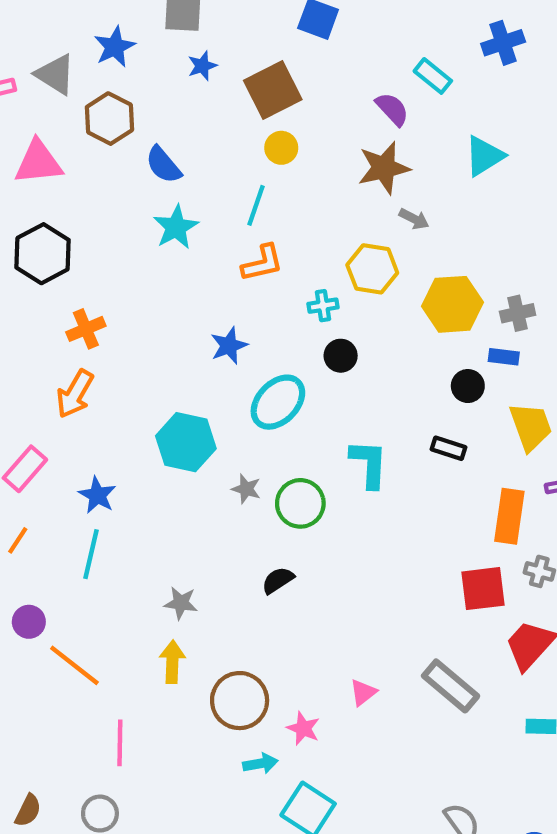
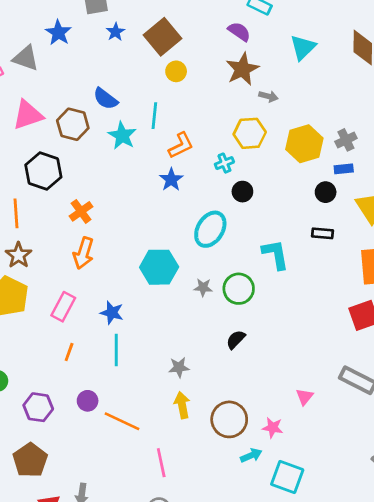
brown hexagon: (109, 119) -> (73, 124), moved
cyan line: (256, 205) -> (154, 116), moved
blue star: (229, 346) -> (171, 180), moved

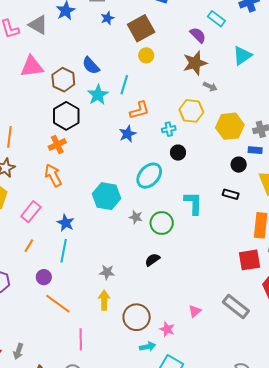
black hexagon: (43, 171) -> (66, 116), moved
orange arrow: (83, 253) -> (53, 175), turned 125
purple circle: (88, 401) -> (44, 277), moved

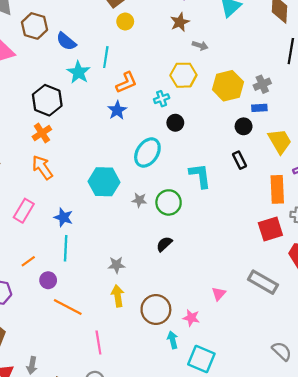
brown star: (195, 63) -> (180, 22), size x0.7
brown hexagon: (63, 80) -> (35, 26), moved
black rectangle: (231, 194) -> (239, 160), turned 56
orange line: (29, 246) -> (28, 261), moved, turned 32
cyan arrow: (148, 347) -> (173, 340), turned -84

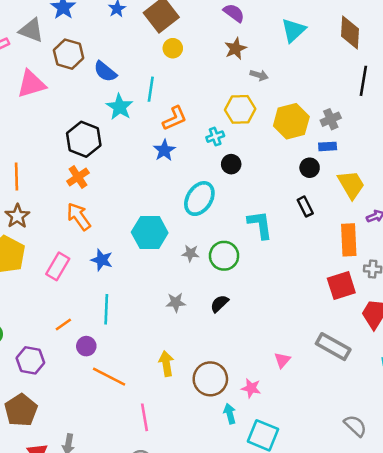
blue star: (63, 217) -> (102, 260), moved
gray star: (116, 265) -> (176, 302), moved

